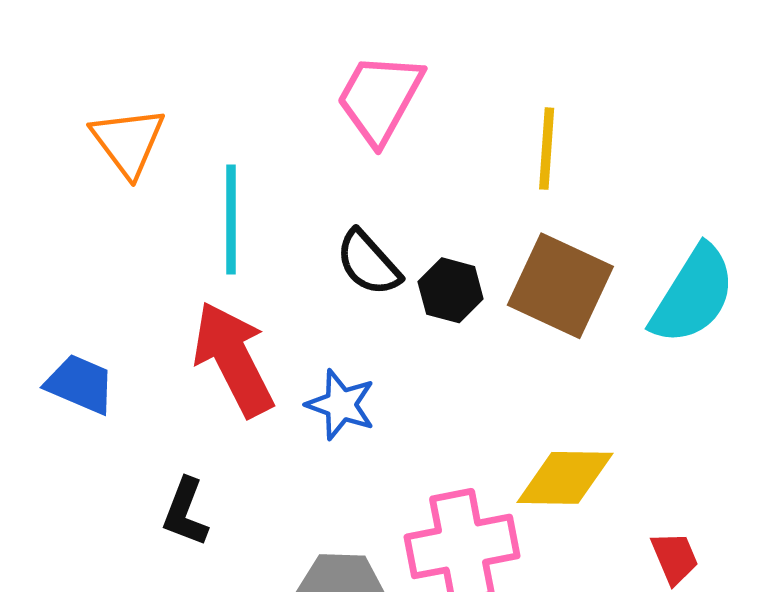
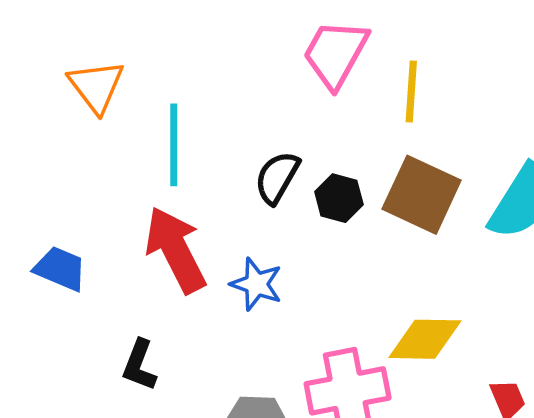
pink trapezoid: (380, 98) -> (336, 54), moved
black semicircle: (368, 263) -> (277, 177), turned 72

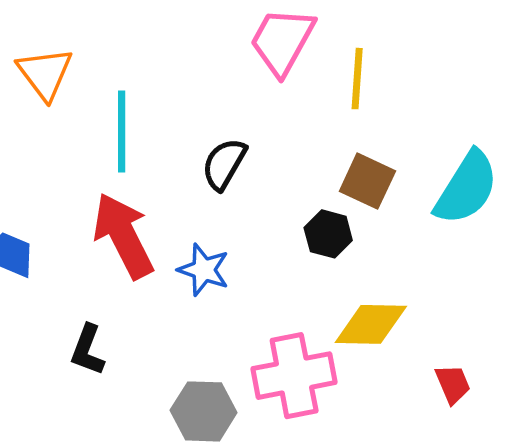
brown square: (422, 195) -> (367, 181), size x0.7
black hexagon: (339, 198) -> (328, 234), moved

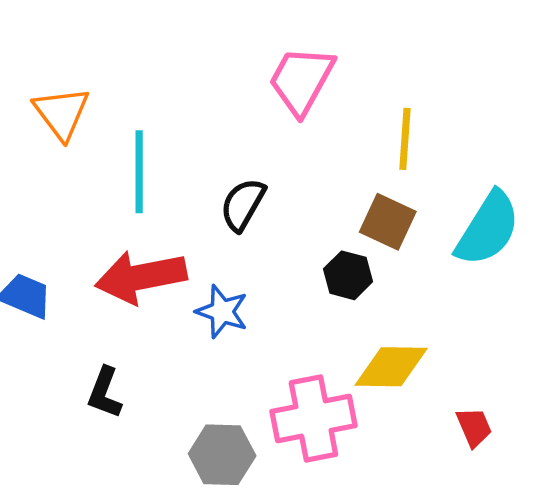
yellow line: (357, 79) -> (405, 139), moved
red arrow: (123, 236) -> (141, 277), turned -74

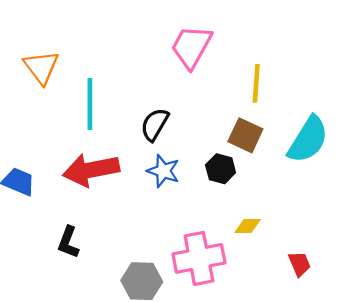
blue star: (222, 312) -> (163, 171), moved
yellow diamond: (391, 367) -> (248, 226), size x0.6

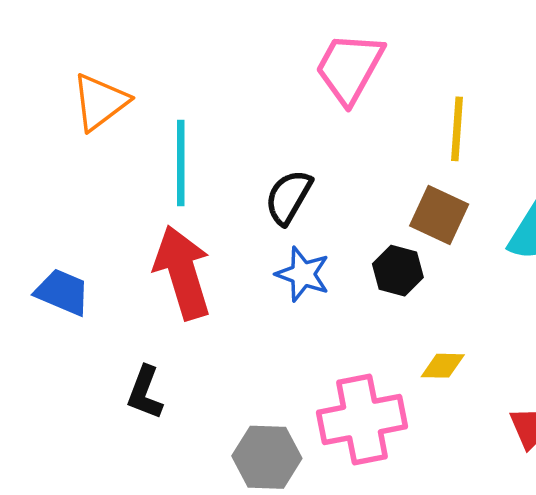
orange triangle: (41, 67) -> (100, 102), turned 30
red arrow: (91, 170) -> (183, 272), turned 84

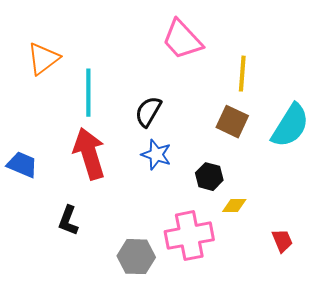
pink trapezoid: (349, 68) -> (182, 40), turned -72
black hexagon: (398, 271) -> (209, 177), moved

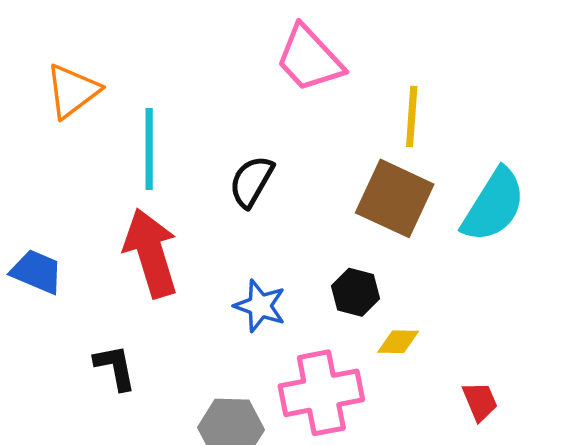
brown square: (232, 122) -> (395, 198), size x1.4
blue star: (156, 155) -> (260, 306), moved
black L-shape: (68, 221) -> (115, 367), turned 148

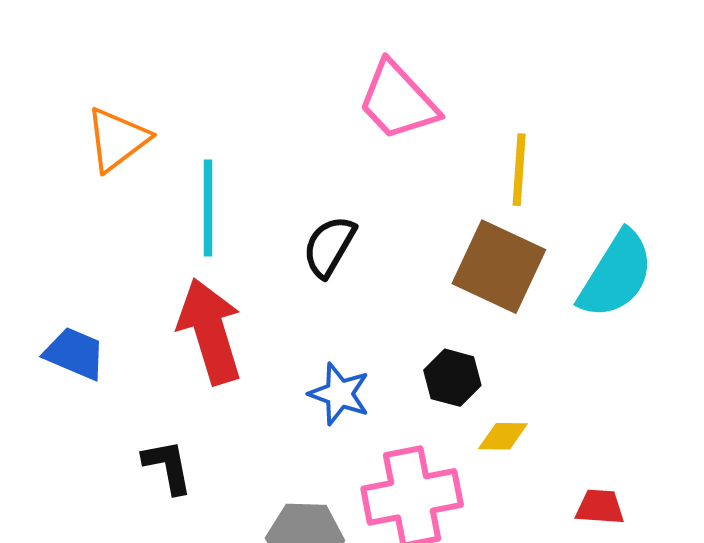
red trapezoid: (480, 401) -> (600, 507), turned -63

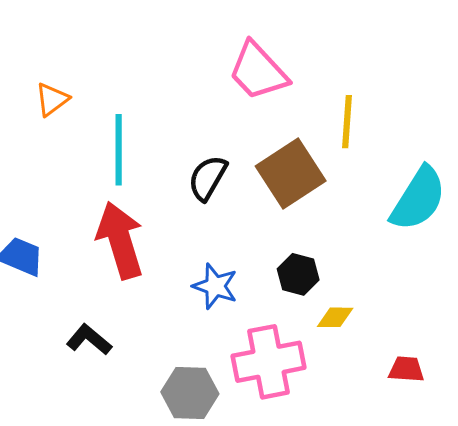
orange triangle: (117, 139) -> (52, 99), size x0.7
brown square: (499, 267) -> (291, 173), moved, turned 32
black L-shape: (168, 467) -> (89, 340), turned -39

